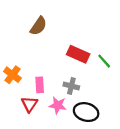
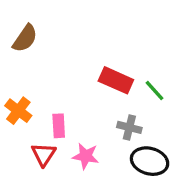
brown semicircle: (38, 26) -> (25, 38), moved
gray cross: (71, 86) -> (129, 127), moved
black ellipse: (86, 112) -> (150, 161), moved

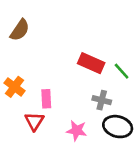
pink star: (86, 156) -> (77, 131), moved

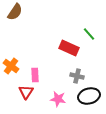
brown semicircle: (20, 30) -> (15, 12), moved
green line: (122, 71) -> (89, 34), moved
black ellipse: (118, 127) -> (89, 96), turned -30

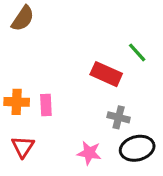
orange cross: (11, 66) -> (17, 102), turned -35
pink rectangle: (35, 75) -> (46, 105), moved
red triangle: (26, 92) -> (23, 147), moved

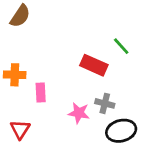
orange cross: (17, 102) -> (15, 75), moved
pink star: (89, 153) -> (79, 113), moved

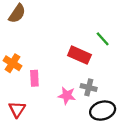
orange cross: (15, 75) -> (12, 63), turned 30

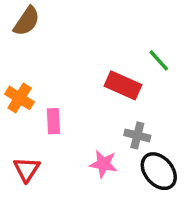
pink star: (67, 96) -> (103, 164), moved
black ellipse: (103, 111) -> (159, 171), turned 65

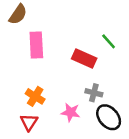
orange cross: (20, 98) -> (35, 96), moved
pink rectangle: (53, 121) -> (36, 45), moved, size x1.5
red triangle: (27, 169) -> (29, 122), moved

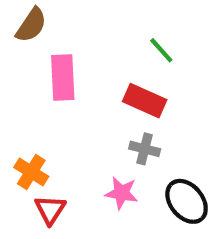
green line: (109, 41) -> (161, 50), moved
gray cross: (94, 93) -> (145, 149), moved
orange cross: (35, 96) -> (31, 172), moved

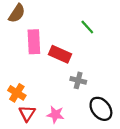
red rectangle: (145, 101) -> (60, 54), moved
pink star: (121, 193) -> (55, 115), moved

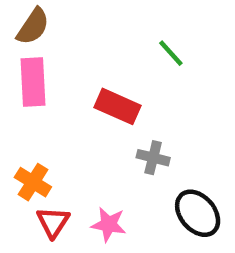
pink rectangle: (34, 42) -> (33, 82), moved

